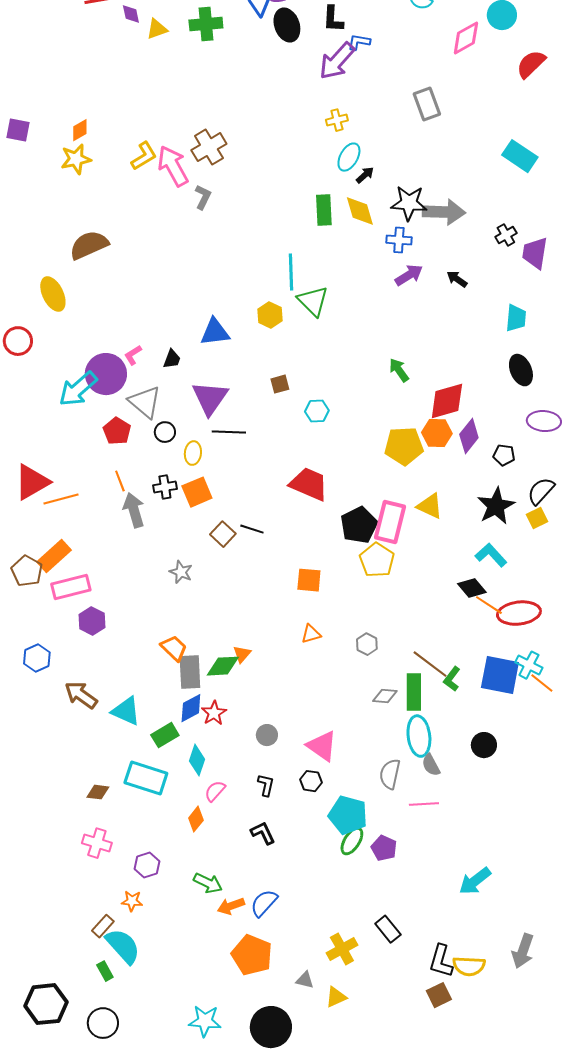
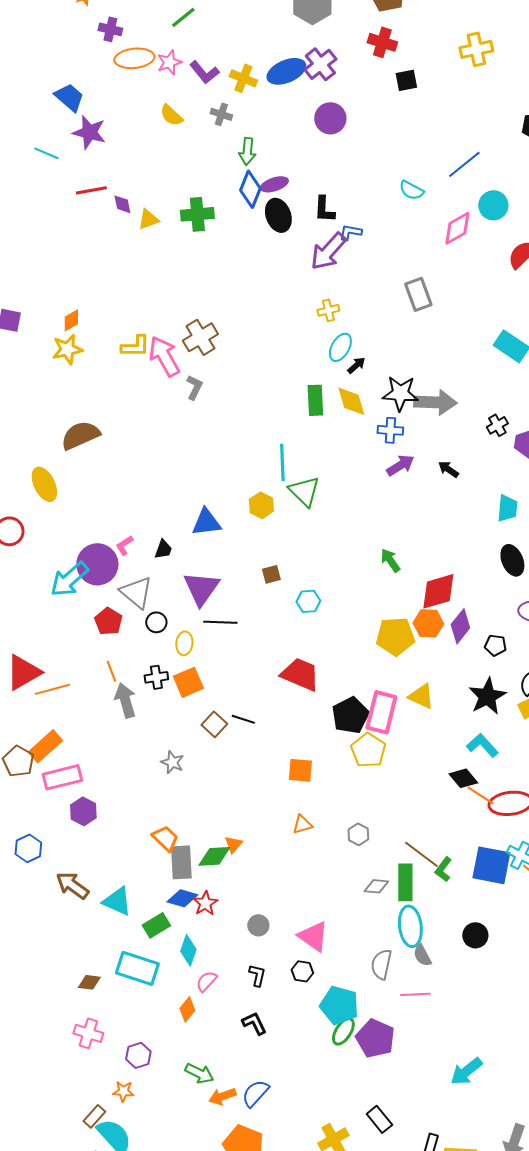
yellow L-shape: (144, 156) -> (135, 346), turned 32
blue diamond: (191, 708) -> (182, 898), turned 44
purple pentagon: (384, 848) -> (375, 1038), size x1.5

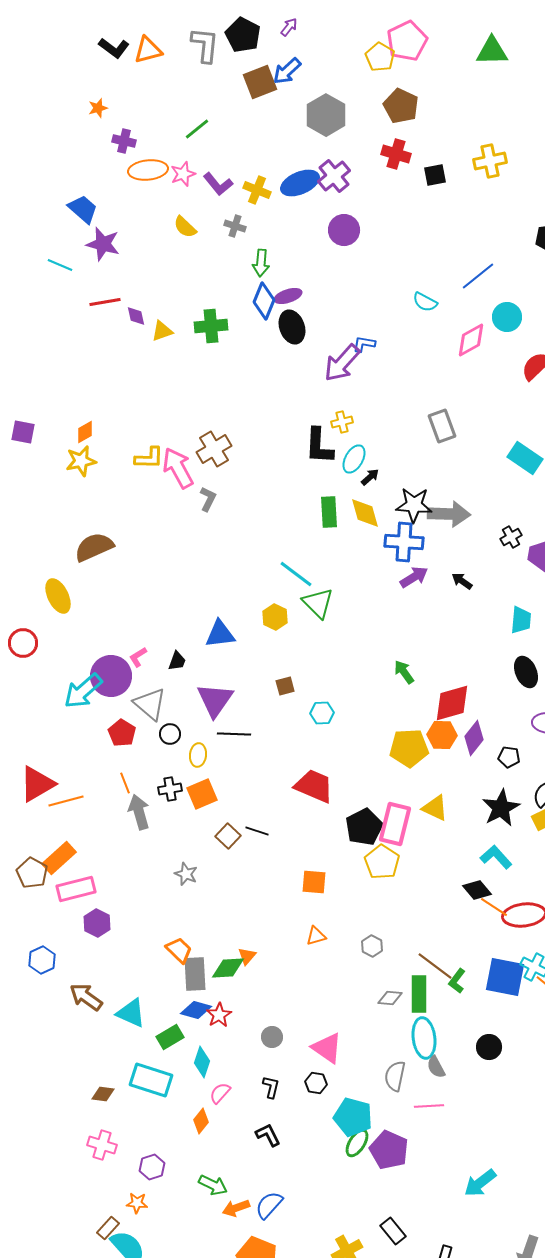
black square: (406, 80) -> (435, 175), moved
black L-shape: (324, 209) -> (319, 446), moved, size x1.4
gray rectangle: (418, 294) -> (442, 426), moved
blue cross: (390, 430) -> (404, 542), size x1.5
cyan line: (282, 462) -> (296, 574), turned -51

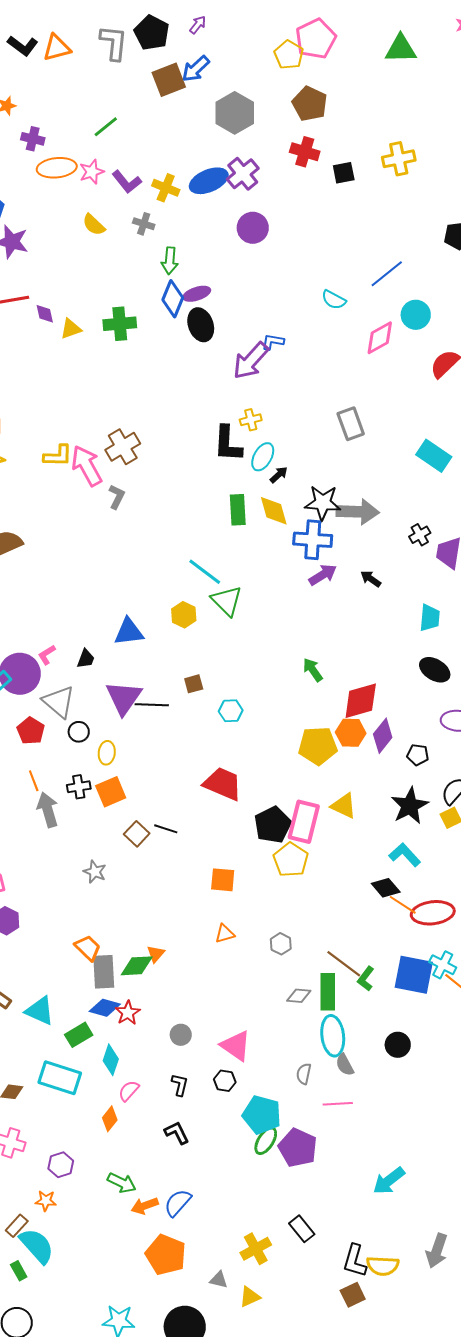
black ellipse: (526, 672) -> (435, 670), turned -36
black line: (234, 734) -> (152, 705), moved
gray semicircle: (395, 1076) -> (304, 1074), size x0.7

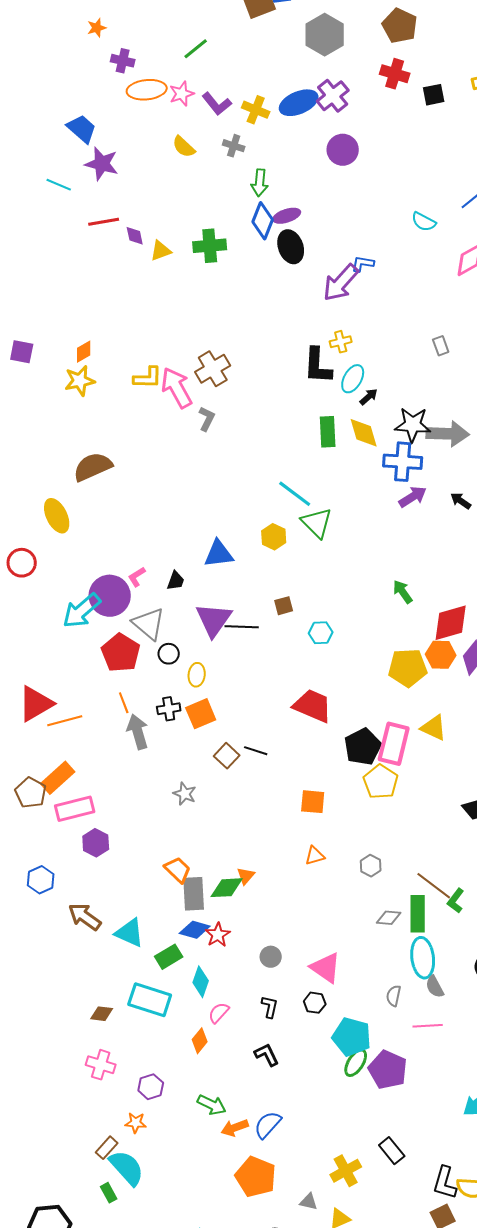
gray rectangle: (351, 424) -> (441, 346), size x0.6
red pentagon: (31, 731) -> (121, 653), size x1.4

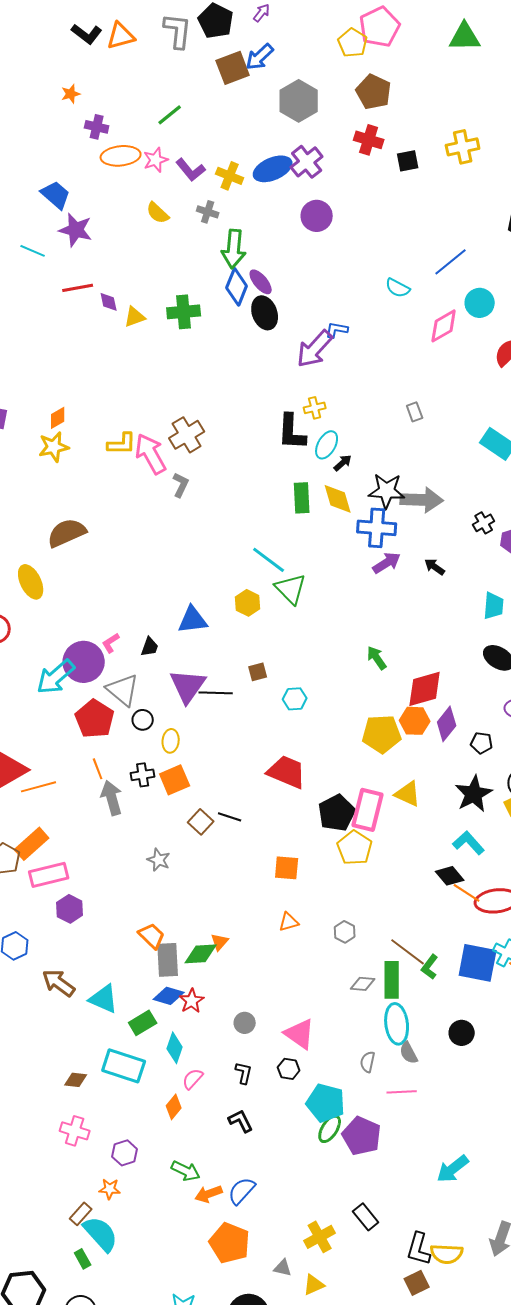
green arrow: (260, 183) -> (234, 249), size x1.4
purple ellipse: (287, 216) -> (261, 282), turned 68

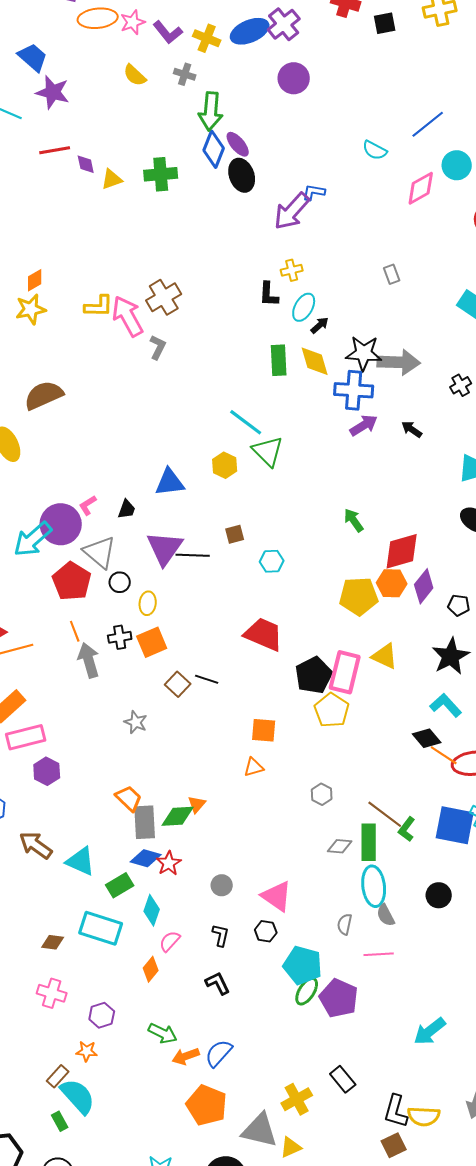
black L-shape: (292, 432) -> (269, 294), size x0.7
orange triangle: (289, 922) -> (254, 767), moved
gray triangle: (283, 1268) -> (260, 1130), size x2.0

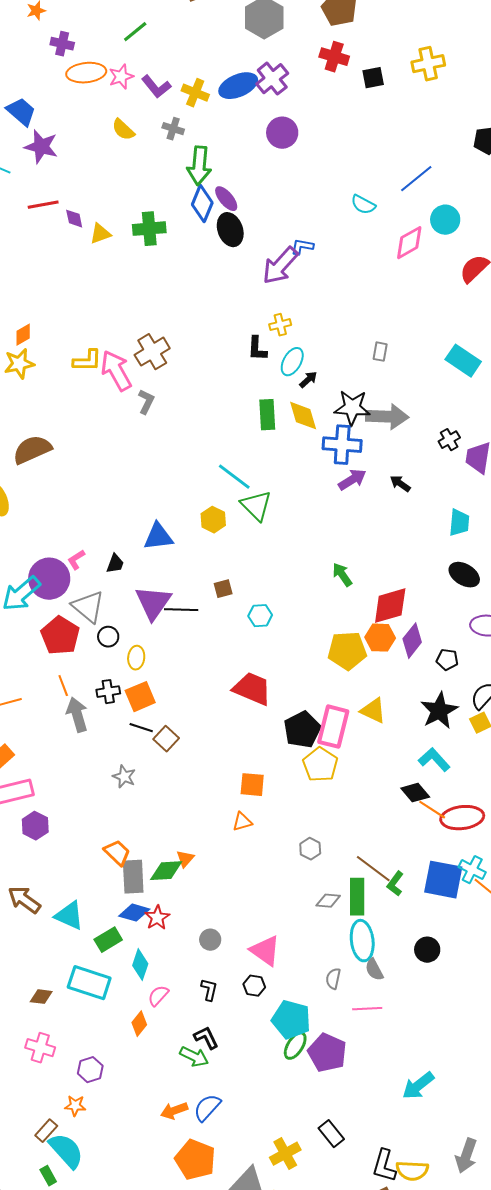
gray rectangle: (392, 274) -> (380, 352), moved, turned 30
black line: (207, 679) -> (141, 728), moved
green arrow: (163, 1033) -> (194, 1057), moved

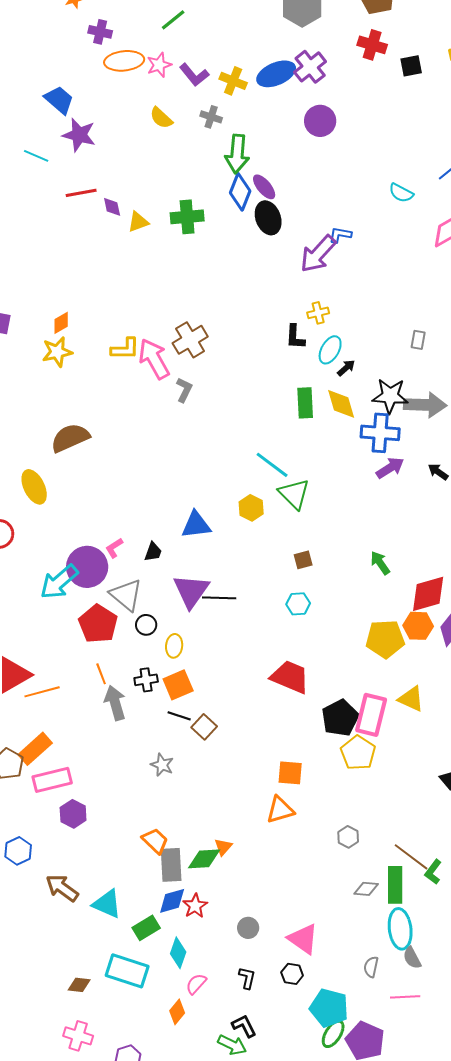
brown square: (223, 589) -> (303, 560), moved
orange triangle: (242, 822) -> (280, 810), size x1.4
blue diamond: (134, 913) -> (172, 901), turned -32

